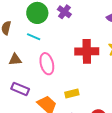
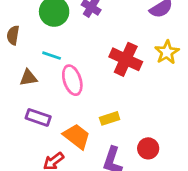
cyan line: (34, 37) -> (52, 56), moved
red cross: (87, 51) -> (126, 59), turned 30

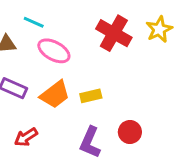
pink ellipse: (72, 80) -> (54, 51), turned -48
orange trapezoid: (77, 136) -> (55, 94), moved, turned 100

